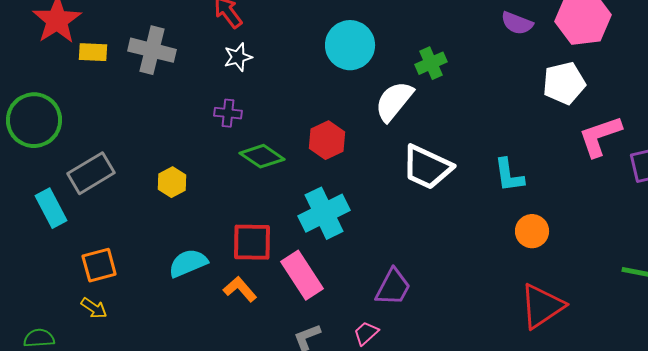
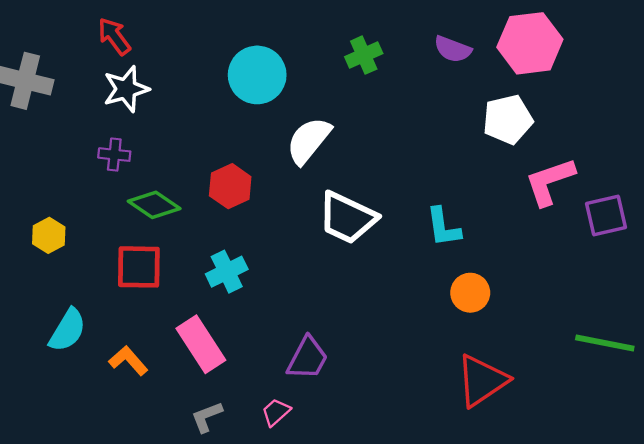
white star: (238, 57) -> (126, 89), size x1.4
green cross: (431, 63) -> (364, 55), moved
cyan cross: (324, 213) -> (227, 272), size x0.7
red square: (252, 242) -> (139, 267), moved
cyan semicircle: (188, 263) -> (67, 330), turned 144

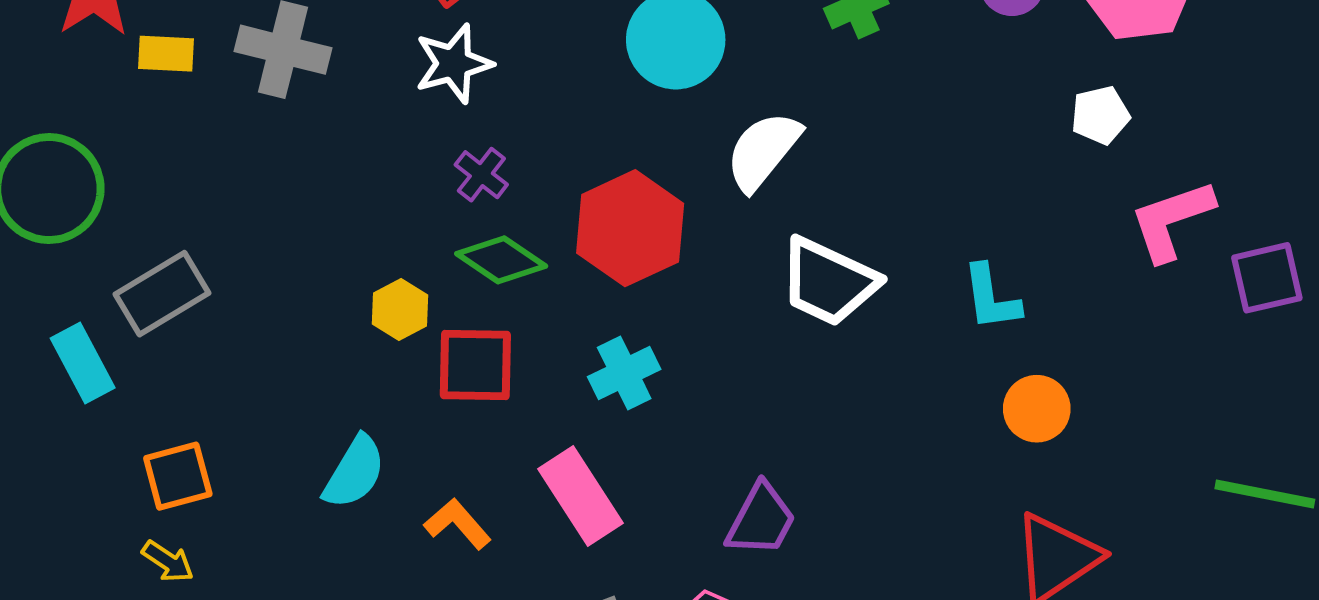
white pentagon: (508, 119) -> (1100, 115), size x0.7
purple cross: (114, 155) -> (481, 175), moved, turned 32
red hexagon: (230, 186) -> (630, 228), size x1.5
yellow hexagon: (49, 235) -> (400, 310), moved

